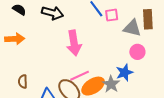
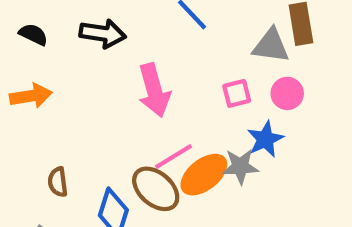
pink square: (112, 15) -> (237, 93), moved
gray star: (111, 84) -> (240, 166), turned -30

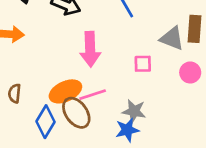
pink circle: (287, 93) -> (190, 72), moved
blue star: (265, 139) -> (127, 130), moved
orange ellipse: (204, 175) -> (65, 91), moved

